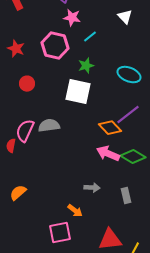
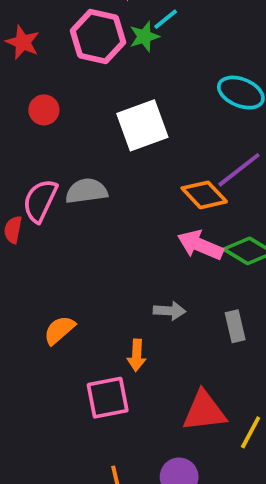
green star: (86, 66) -> (144, 37), moved
white square: (78, 92) -> (142, 125), turned -32
orange semicircle: (18, 193) -> (59, 330), moved
orange arrow: (75, 211) -> (137, 355), turned 56

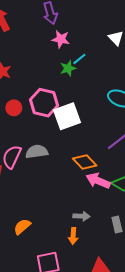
pink hexagon: (98, 37) -> (44, 103), moved
orange diamond: (204, 195) -> (85, 162), moved
orange arrow: (137, 355) -> (73, 236), moved

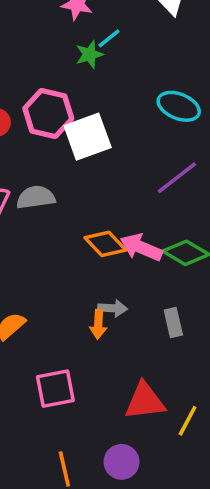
orange diamond: (85, 162) -> (105, 244), moved
orange arrow: (73, 236) -> (98, 324), moved

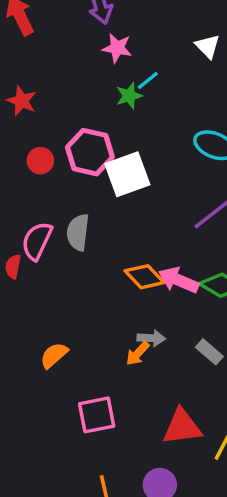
gray semicircle: (36, 197) -> (78, 232), turned -75
gray rectangle: (173, 322) -> (209, 352), turned -36
orange arrow: (98, 324) -> (138, 354), turned 40

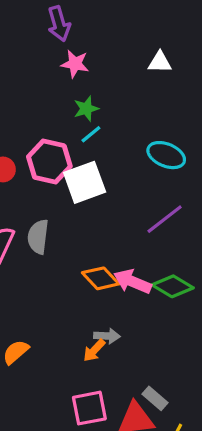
white triangle: (208, 46) -> (160, 62), turned -45
cyan line: (148, 80) -> (91, 134), moved
gray rectangle: (209, 352) -> (155, 398), moved
pink square: (97, 415) -> (89, 408), moved

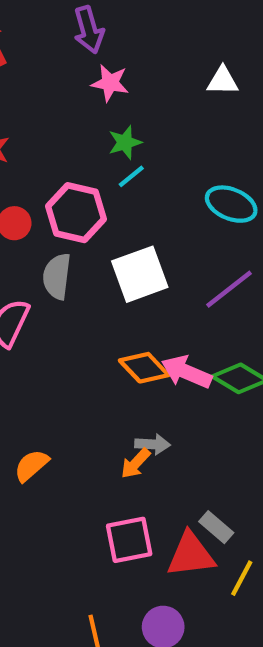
white square: (85, 182) -> (140, 274), moved
gray semicircle: (38, 237) -> (57, 276), moved

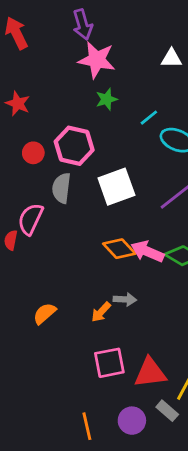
pink star: (110, 83) -> (97, 60), size x1.5
cyan line: (131, 176) -> (149, 118), moved
orange arrow: (136, 463) -> (101, 312), moved
gray rectangle: (216, 527) -> (167, 411), moved

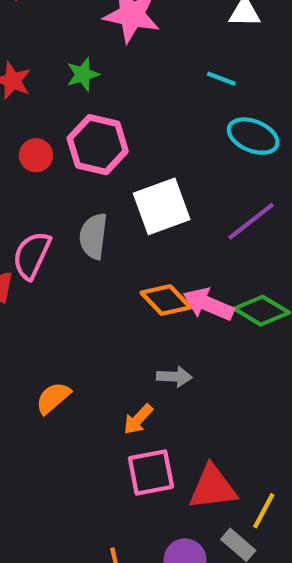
green star: (107, 99) -> (83, 74), moved
cyan line: (149, 118) -> (221, 79), moved, turned 60
gray semicircle: (61, 188) -> (93, 236), moved
orange arrow: (101, 312) -> (138, 419), moved

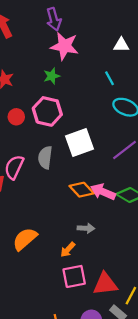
green star: (83, 74) -> (52, 76), moved
cyan line: (221, 79) -> (109, 78), turned 40
orange semicircle: (53, 398) -> (25, 239), size x1.4

